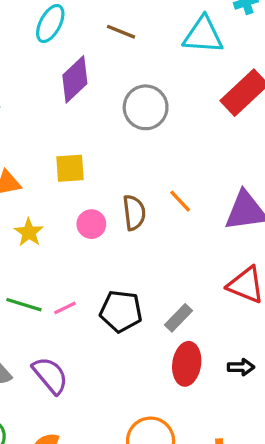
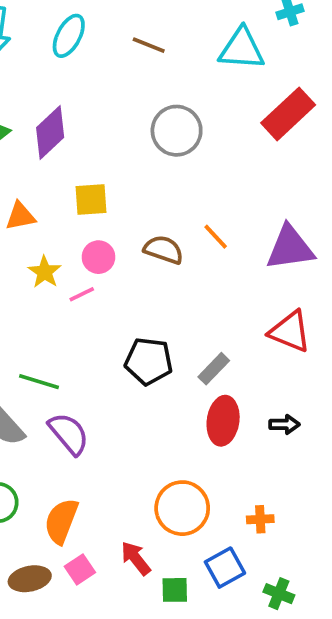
purple diamond: (75, 79) -> (50, 133), moved
brown semicircle: (134, 213) -> (164, 250), turned -64
pink circle: (91, 224) -> (98, 257), moved
green line: (24, 305) -> (39, 382), moved
pink line: (65, 308) -> (82, 294), moved

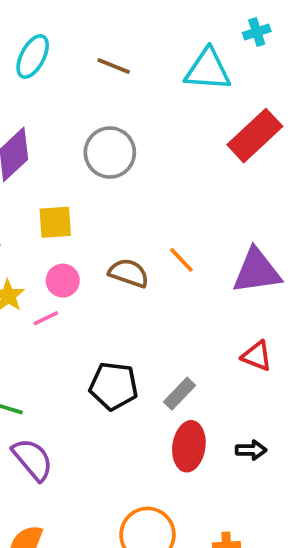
gray circle: (177, 131) -> (110, 153), moved
red triangle: (290, 331) -> (257, 356), size x0.7

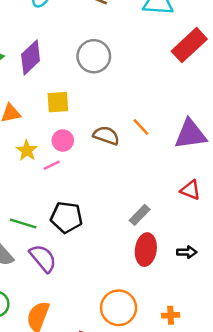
black pentagon: (114, 386) -> (67, 217), moved

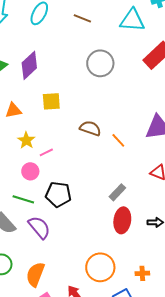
gray circle: (94, 56) -> (100, 63), moved
orange line: (141, 127) -> (118, 140), moved
pink circle: (63, 140) -> (30, 171), moved

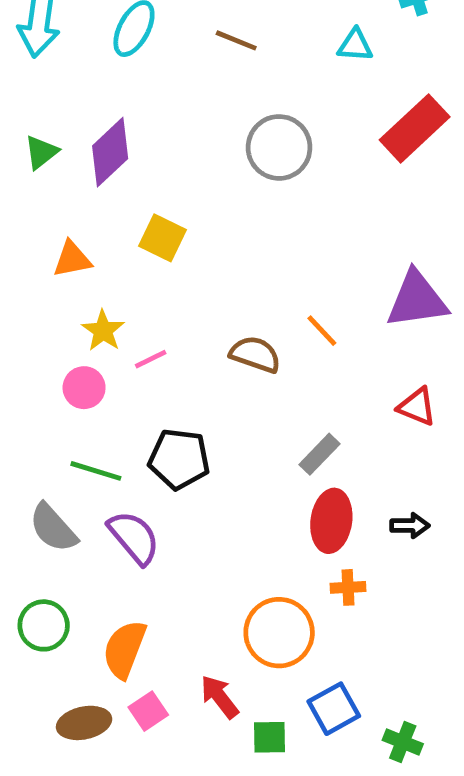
cyan triangle: (132, 20) -> (355, 45), size x0.6
yellow square: (51, 101) -> (163, 238), turned 30
brown semicircle: (90, 128) -> (255, 354), moved
pink circle: (30, 171) -> (84, 388), moved
orange cross: (142, 273) -> (348, 587), moved

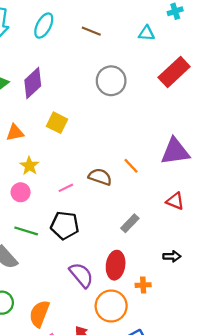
pink line: (151, 359) -> (66, 188), moved
red ellipse: (331, 521) -> (116, 265), moved
purple semicircle: (134, 537) -> (81, 275), moved

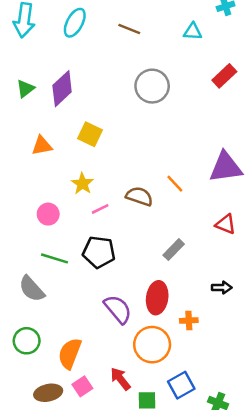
red rectangle: (174, 72) -> (224, 76), size x0.7
yellow star: (29, 166) -> (82, 184), moved

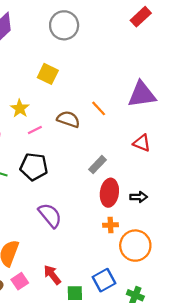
gray circle: (152, 86) -> (64, 25), moved
yellow square: (90, 134) -> (48, 74), moved
red ellipse: (157, 298) -> (109, 193), moved
orange circle: (152, 345) -> (135, 246), moved

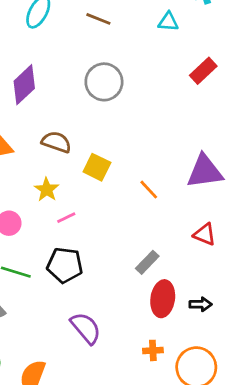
yellow square: (48, 74) -> (97, 167), moved
brown semicircle: (68, 119) -> (56, 142), moved
orange cross: (110, 225) -> (153, 350), moved

